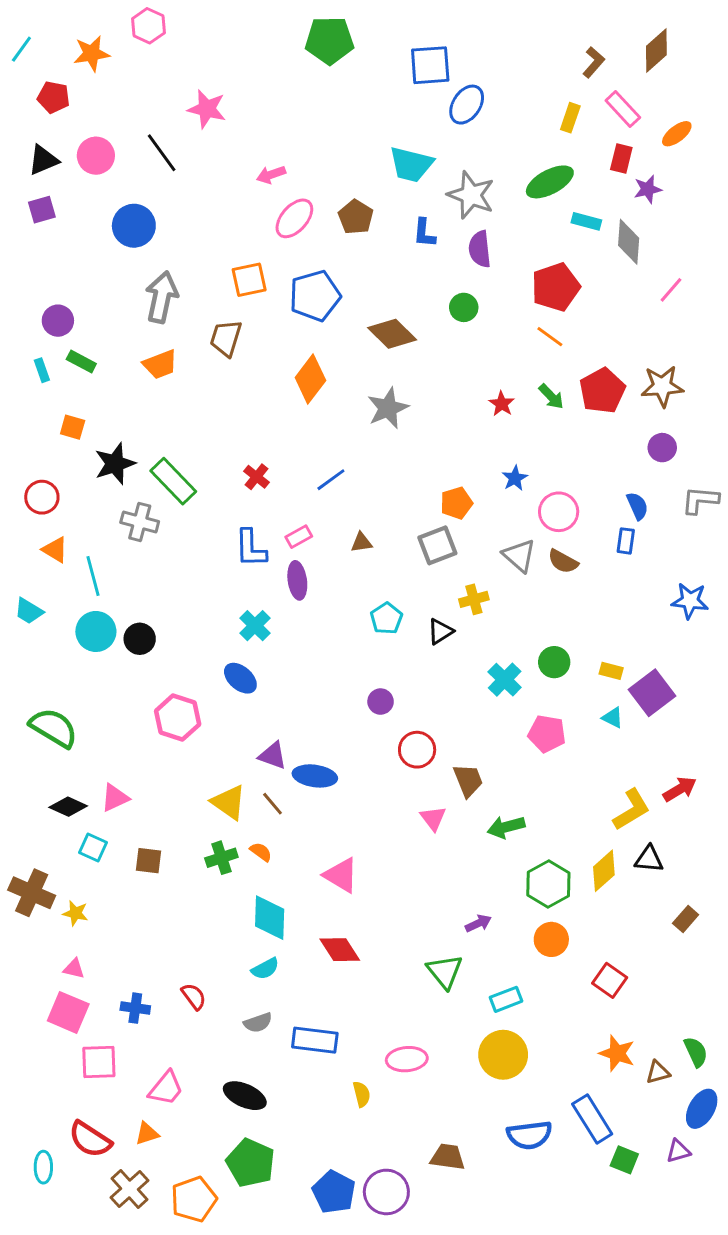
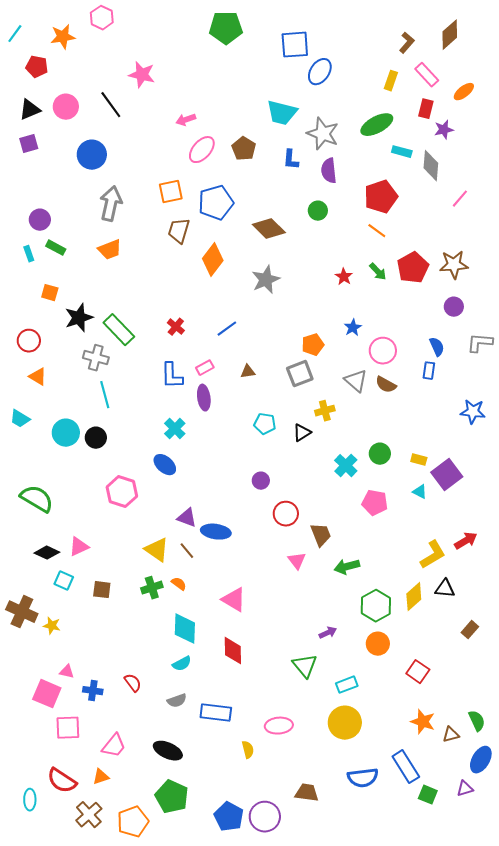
brown trapezoid: (226, 338) -> (179, 231), moved
cyan line: (93, 576) -> (105, 395), moved
cyan pentagon: (386, 618) -> (265, 424), turned -30
red diamond: (340, 950) -> (233, 651), turned 32
pink triangle: (74, 969) -> (67, 672), moved

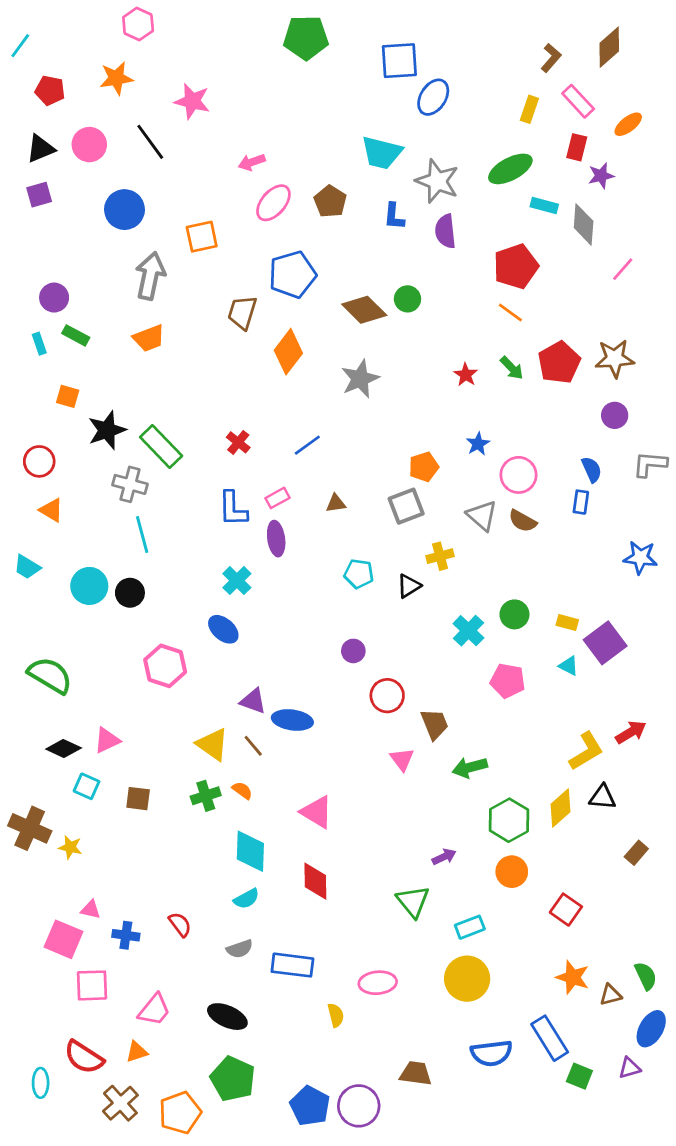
orange star: (63, 37) -> (116, 78), moved
orange square: (171, 192) -> (202, 237), moved
green circle: (318, 211) -> (407, 299), moved

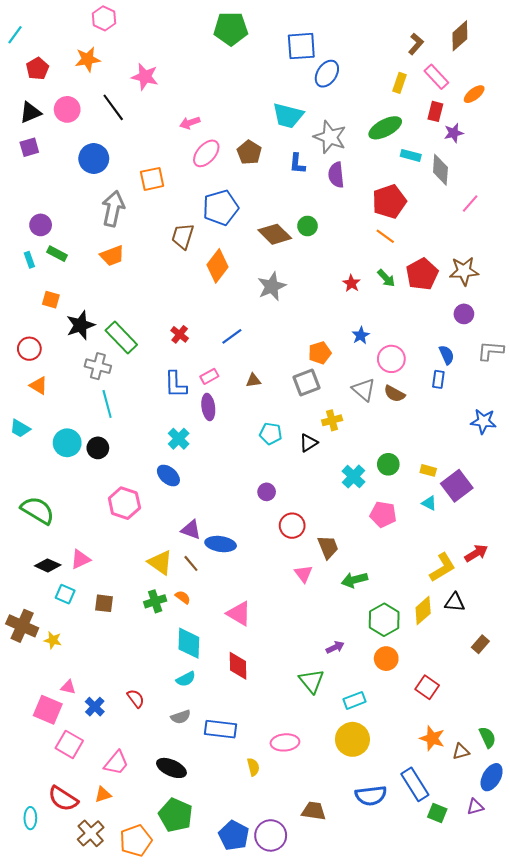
red pentagon: (50, 90) -> (38, 69), turned 30
blue cross: (126, 935) -> (95, 707), turned 36
pink square: (92, 985) -> (69, 744), turned 32

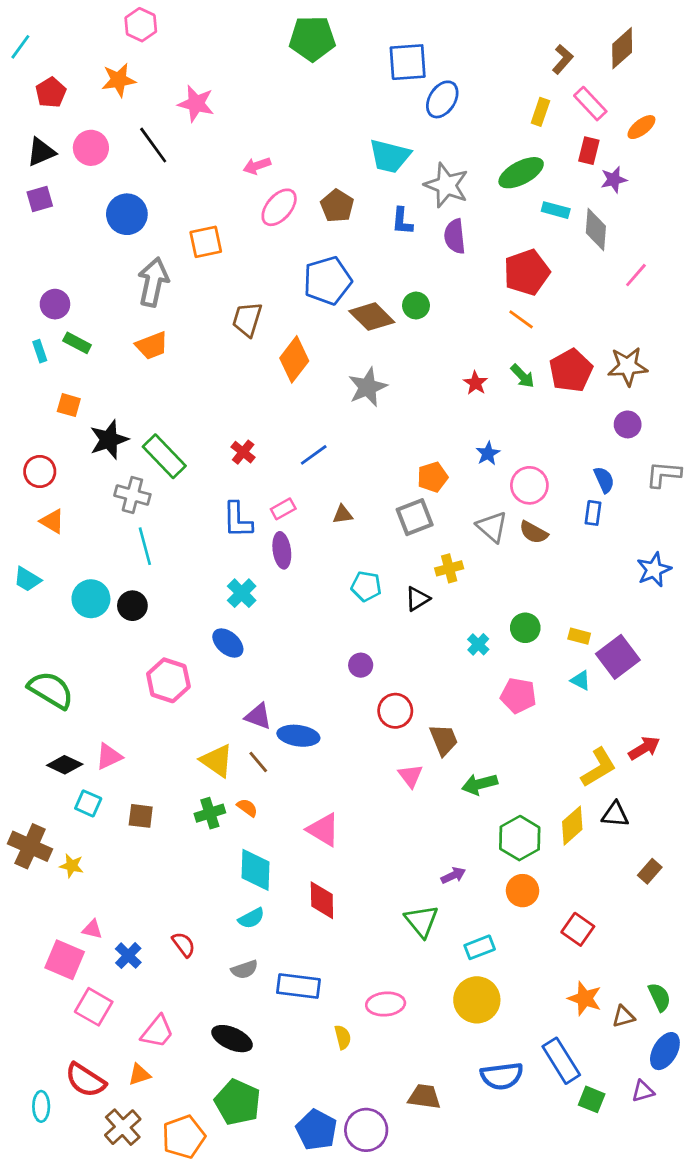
blue pentagon: (221, 208) -> (327, 281), moved
blue star: (483, 421) -> (654, 570), turned -30
cyan cross: (353, 477) -> (478, 644), size x0.7

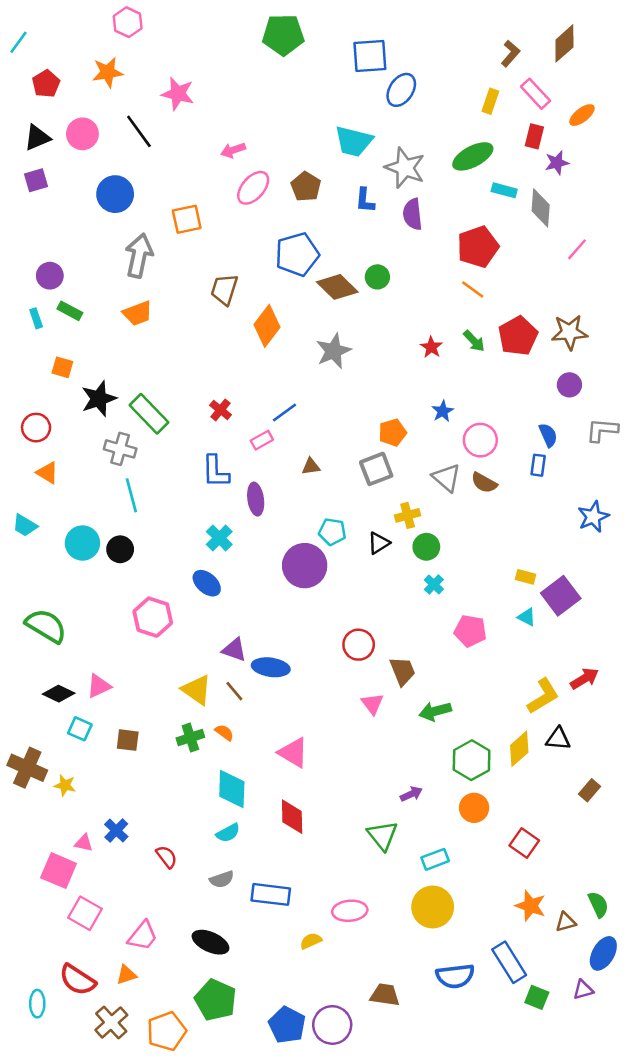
pink rectangle: (283, 509) -> (262, 440), moved
green circle: (525, 628) -> (426, 547), moved
purple circle: (361, 665) -> (305, 566), moved, size x2.0
blue cross: (128, 956) -> (116, 830), moved
yellow semicircle: (343, 1037) -> (311, 941), turned -100

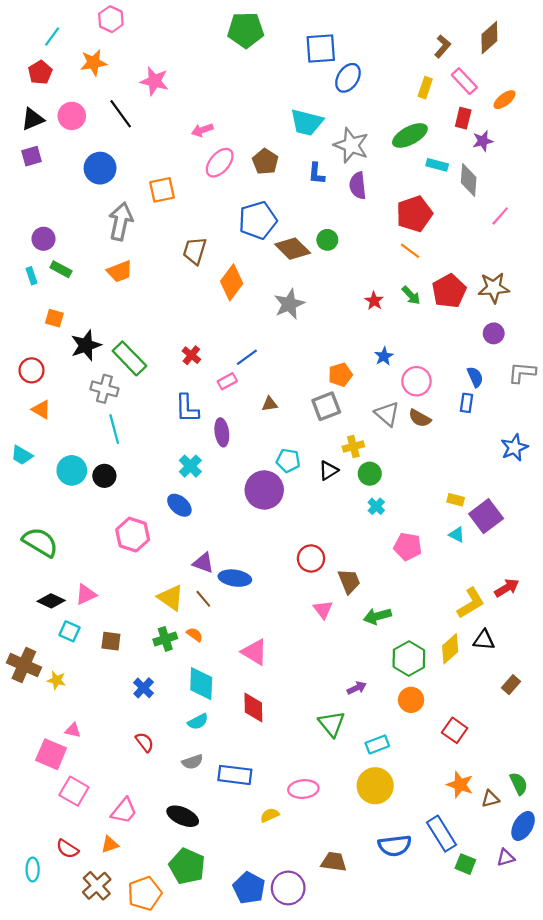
cyan line: (18, 42) -> (52, 37), moved
blue cross: (116, 830) -> (144, 688), moved
red semicircle: (77, 980) -> (67, 849), size x0.7

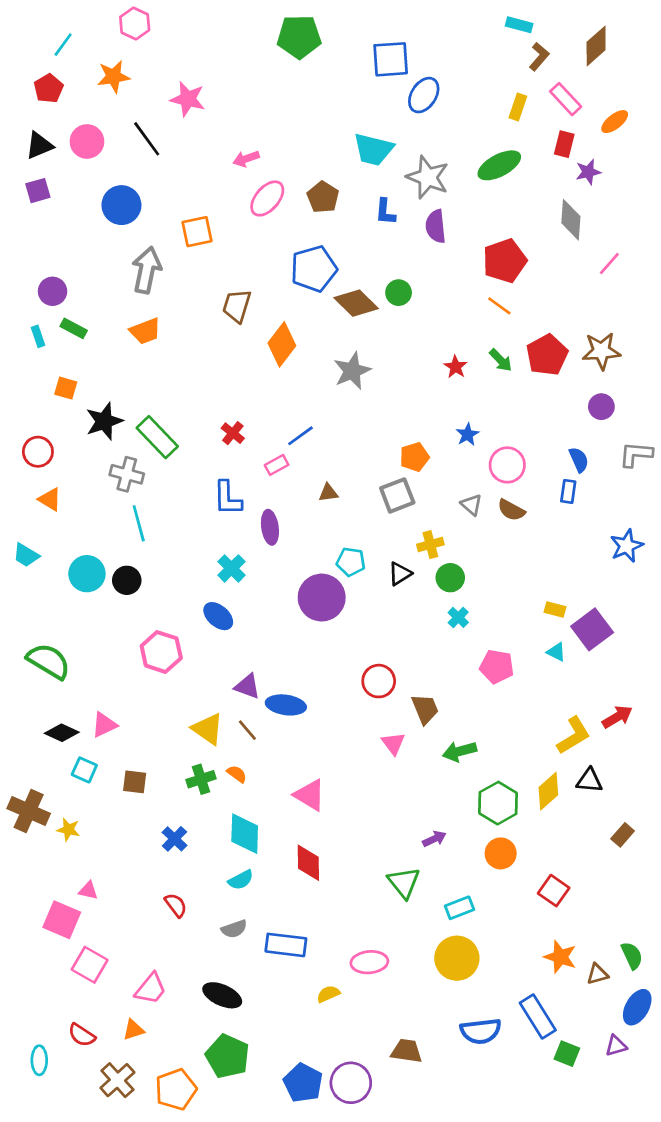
cyan rectangle: (437, 165) -> (519, 25), moved
gray triangle: (387, 414) -> (471, 505), size x0.7

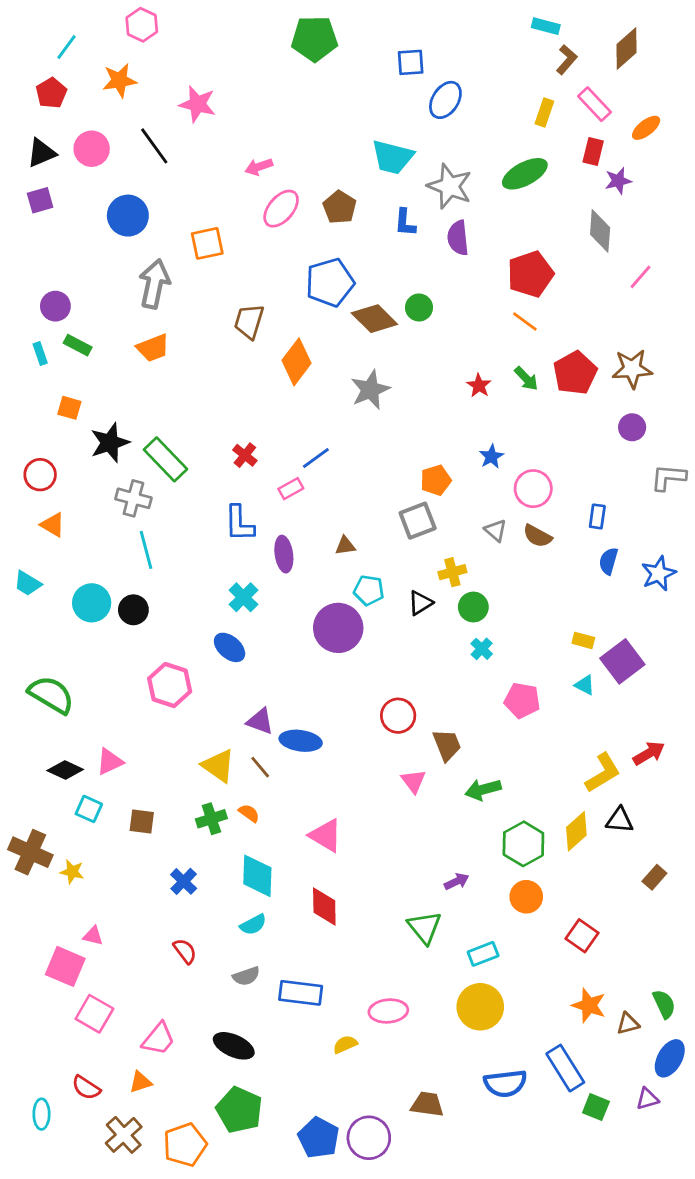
blue square: (391, 59) -> (411, 62), size x0.7
blue semicircle: (579, 460) -> (608, 561), moved, turned -140
brown triangle: (328, 493) -> (345, 546), moved

